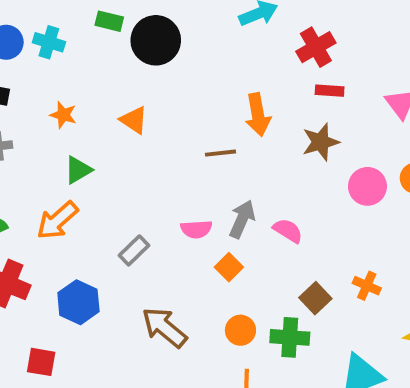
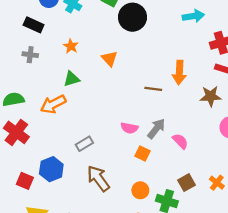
gray rectangle: (134, 250) -> (84, 144), moved
orange square: (229, 267) -> (142, 154), turned -32
blue hexagon: (78, 302) -> (51, 169), moved

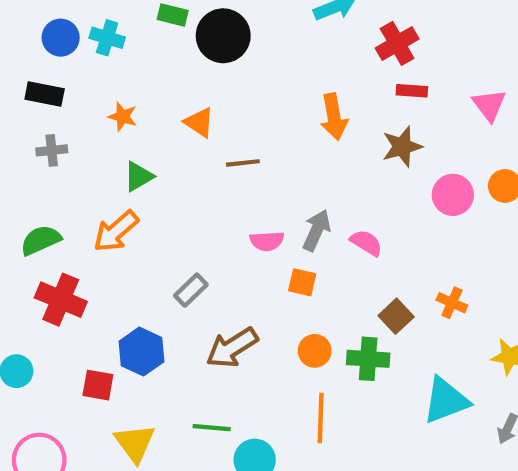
brown line: (153, 89) -> (243, 163), moved
brown arrow: (98, 178) -> (232, 348), turned -72

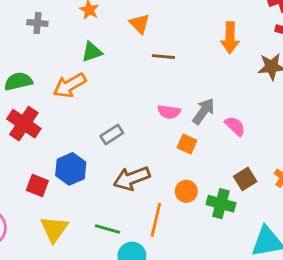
orange line: (321, 418) -> (156, 220), moved

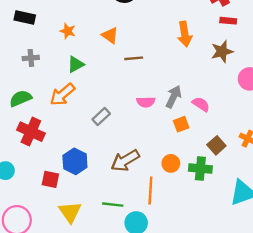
gray cross: (37, 23) -> (31, 58), moved
gray rectangle: (112, 134) -> (101, 117), moved
orange square: (187, 144) -> (181, 124), moved, turned -35

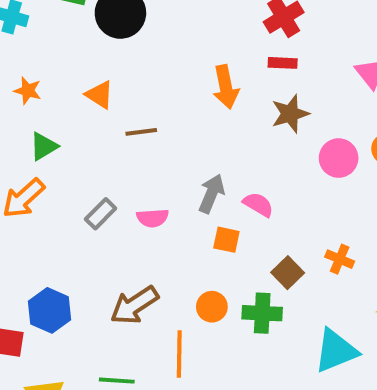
red rectangle: (228, 21) -> (283, 63), moved
pink semicircle: (146, 102) -> (153, 218), moved
gray rectangle: (101, 117) -> (101, 214), moved
orange square: (181, 124) -> (226, 240), turned 35

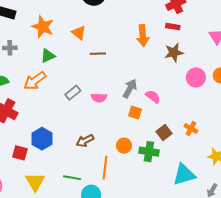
orange star: (28, 91) -> (43, 27), size x1.6
brown arrow: (134, 305) -> (85, 141), size x0.7

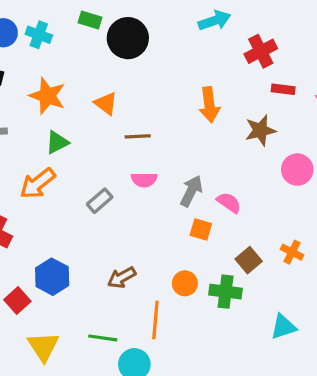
red rectangle: (173, 27) -> (283, 89), moved
pink semicircle: (99, 98) -> (144, 180), moved
red square: (20, 153) -> (17, 301), turned 35
cyan triangle: (184, 175) -> (283, 327), size x0.7

